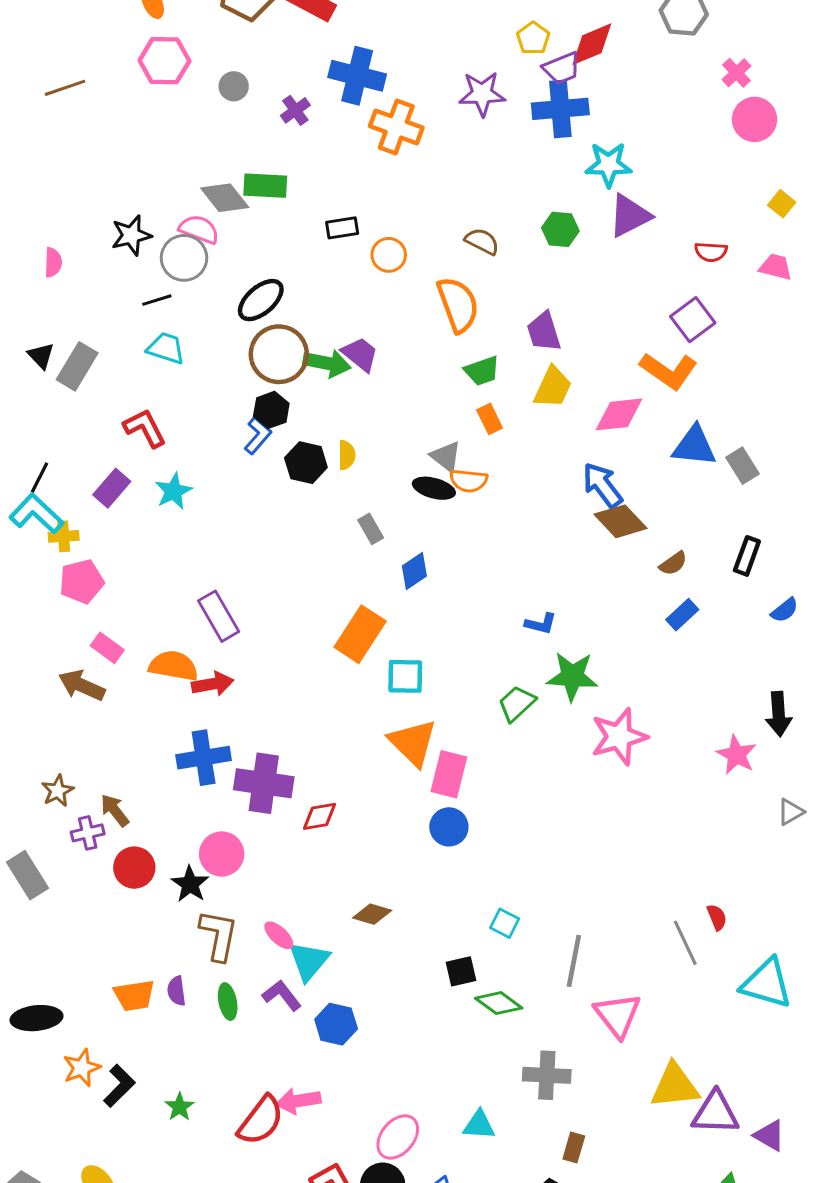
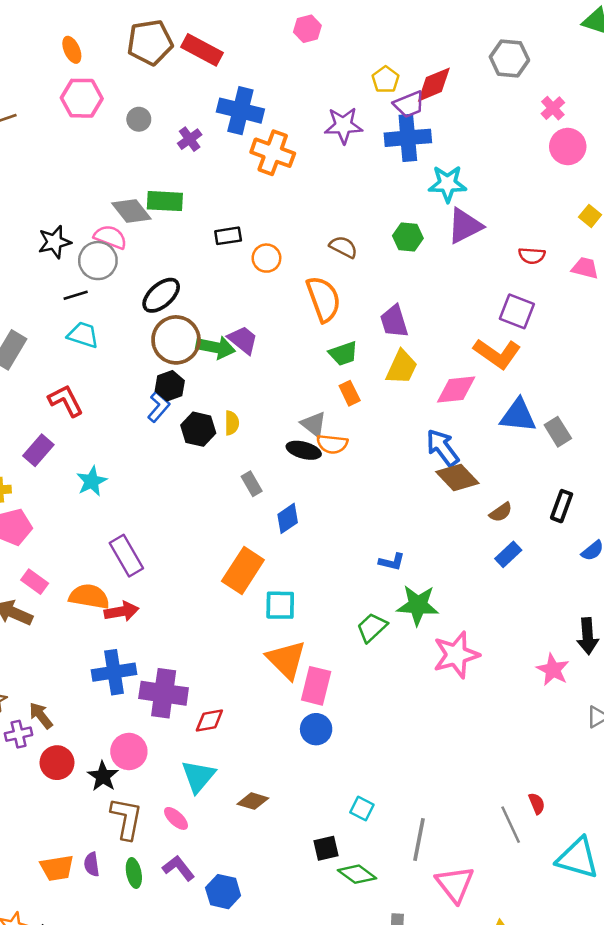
purple square: (693, 320) -> (517, 311), turned -32
cyan star: (173, 491) -> (92, 481), moved
cyan triangle: (309, 961) -> (198, 776), moved

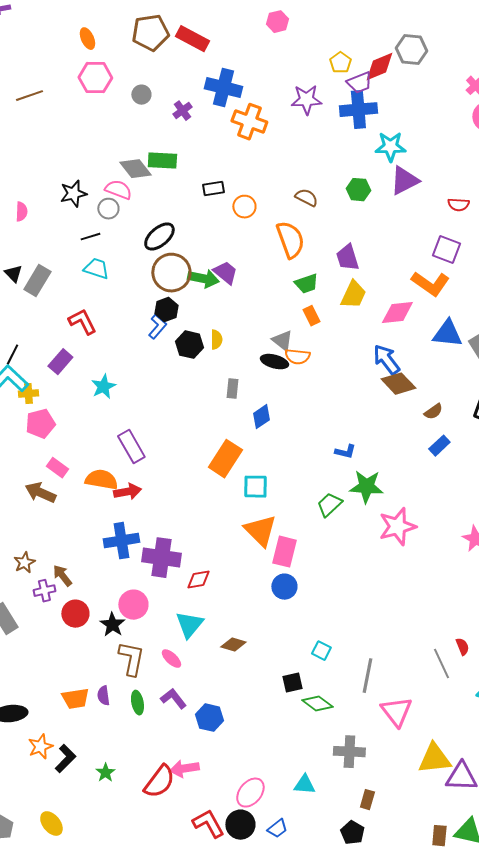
gray hexagon: (509, 58) -> (411, 50), moved
gray circle: (98, 261) -> (108, 209), size x0.7
gray rectangle: (252, 484) -> (232, 389), turned 36

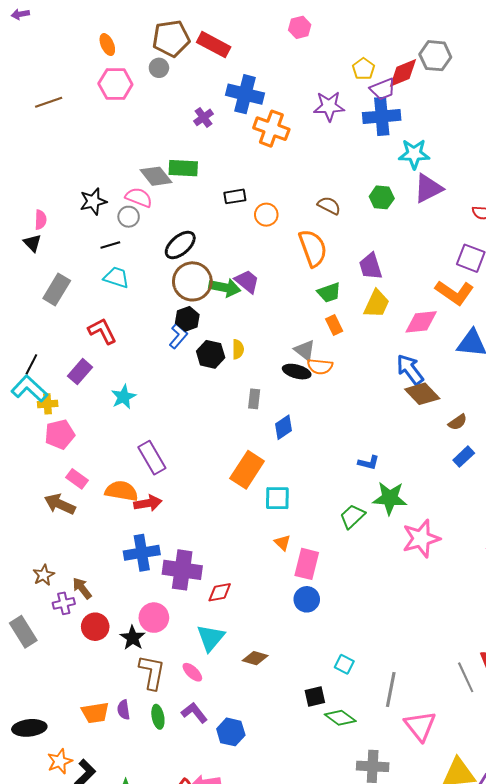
gray circle: (141, 95) -> (159, 68), moved
black triangle: (13, 274) -> (32, 243), moved
orange triangle: (260, 531) -> (282, 543), size x0.5

